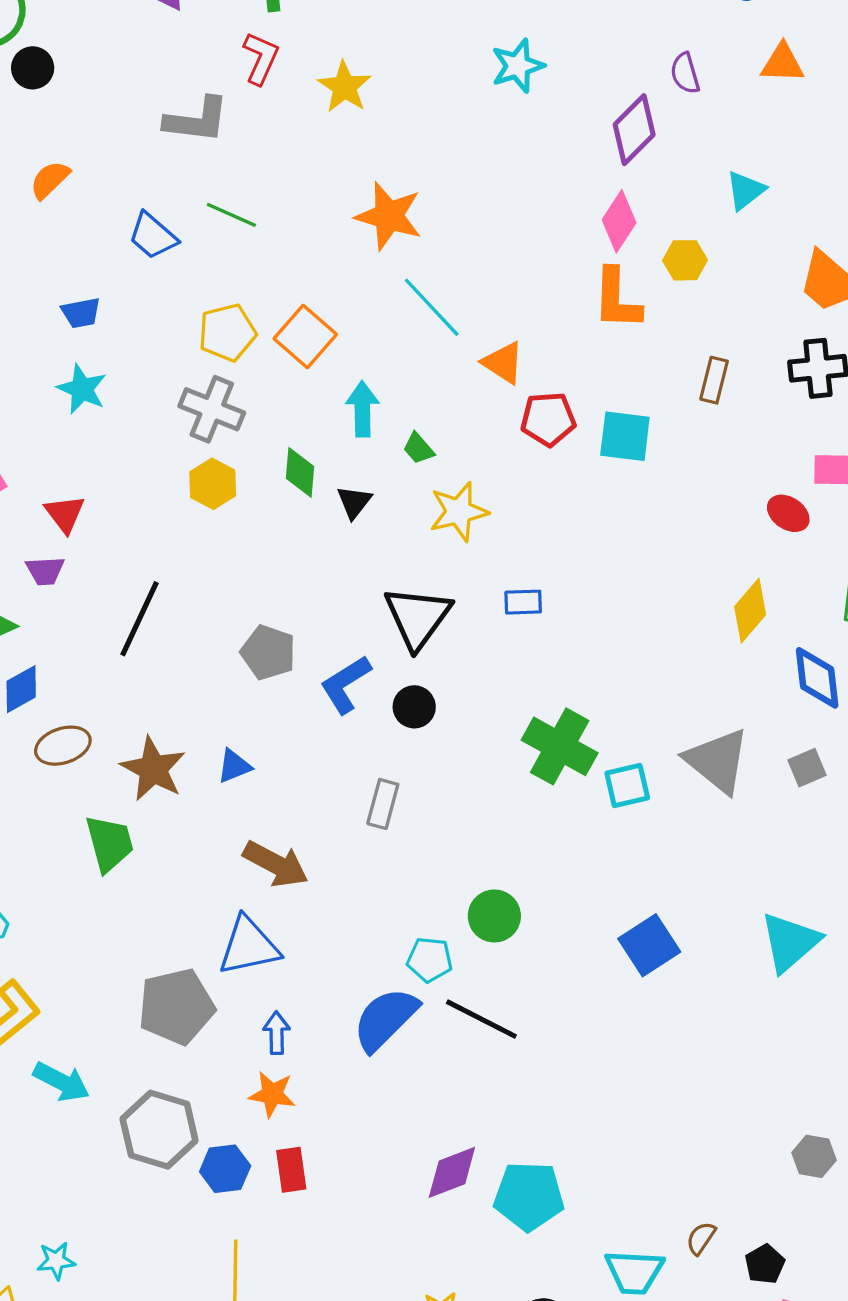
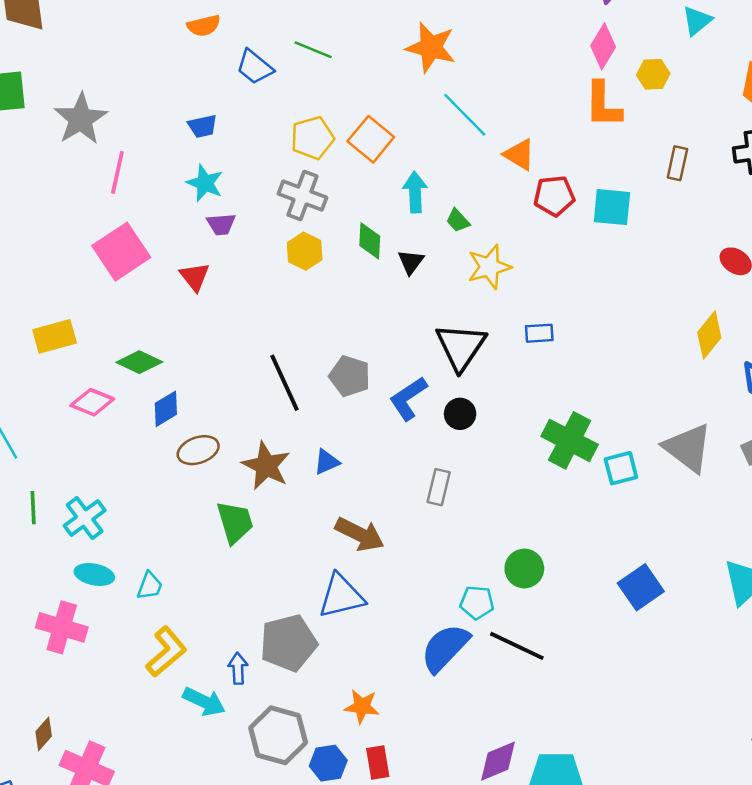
orange semicircle: (50, 180) -> (204, 26), moved, turned -148
purple trapezoid: (45, 571) -> (221, 224), moved
black line: (140, 619) -> (284, 383), moved, turned -48
blue arrow: (277, 1033) -> (238, 668), moved

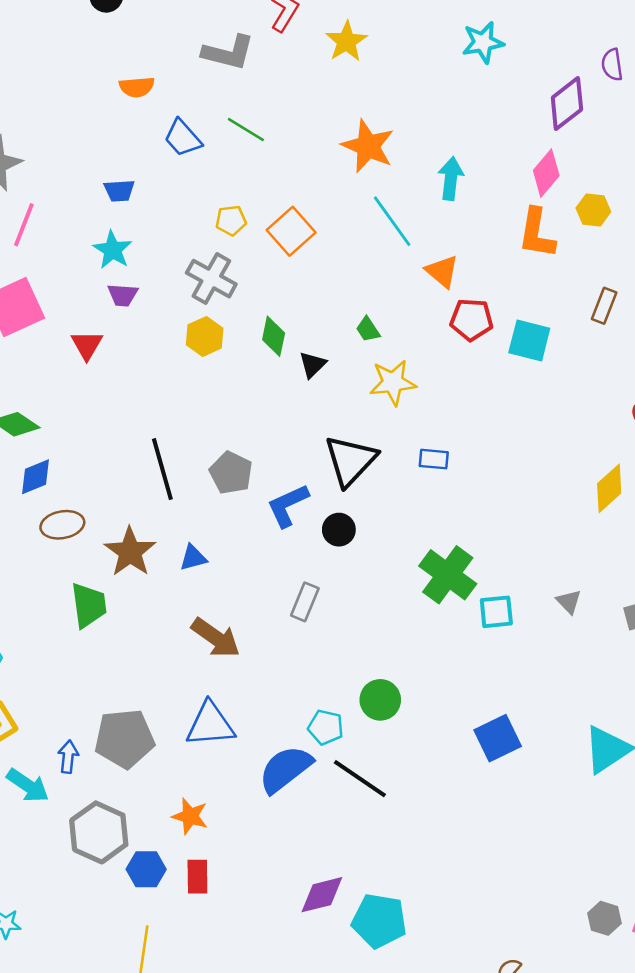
yellow pentagon: (312, 138) -> (231, 221), size x0.7
cyan arrow: (415, 192) -> (451, 179), moved
gray triangle: (688, 448) -> (569, 602), size x0.5
blue triangle: (341, 596) -> (210, 724), moved

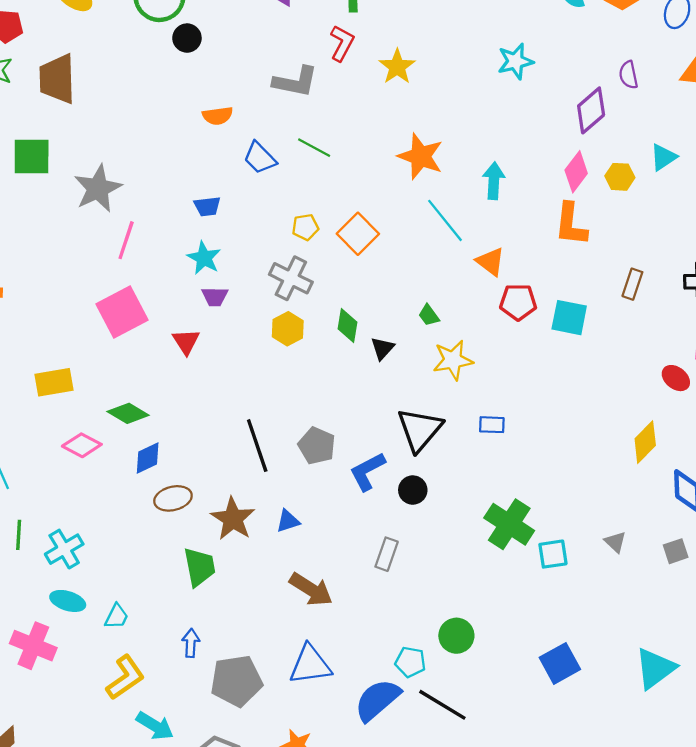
yellow hexagon: (593, 210) -> (620, 177), moved
blue arrow: (68, 757) -> (191, 643), moved

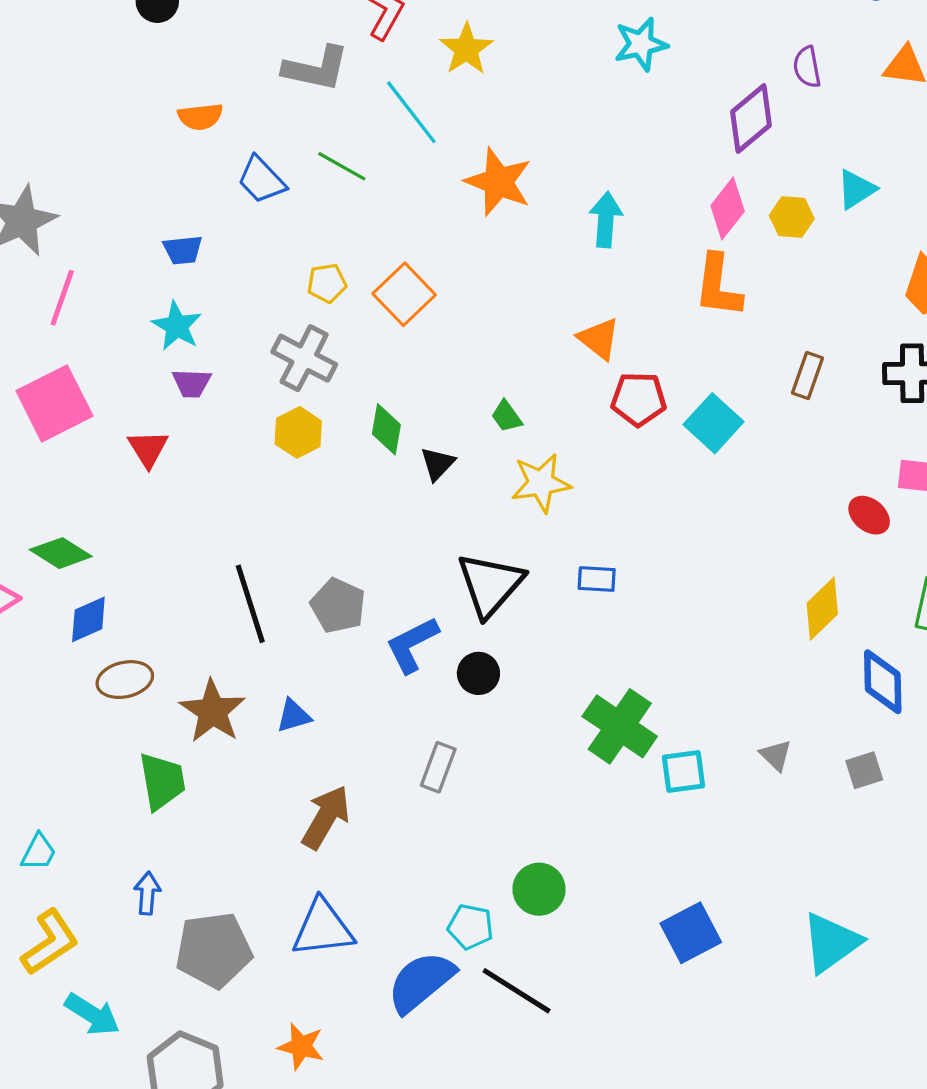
cyan line: (445, 220) -> (411, 112), moved
cyan square: (569, 318) -> (714, 423), turned 30
brown arrow: (311, 589) -> (326, 817), turned -93

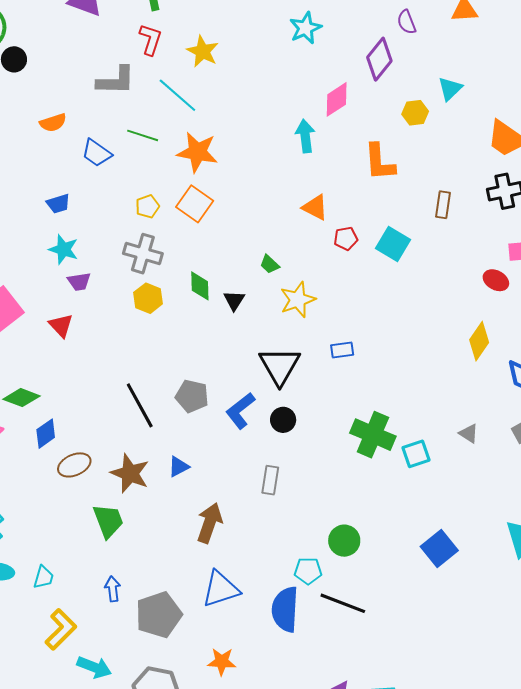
orange star: (499, 182) -> (197, 152), moved
pink diamond: (728, 208) -> (337, 99), moved, turned 30
red pentagon: (639, 399) -> (346, 238), size x0.7
blue semicircle: (421, 982) -> (285, 609), turned -36

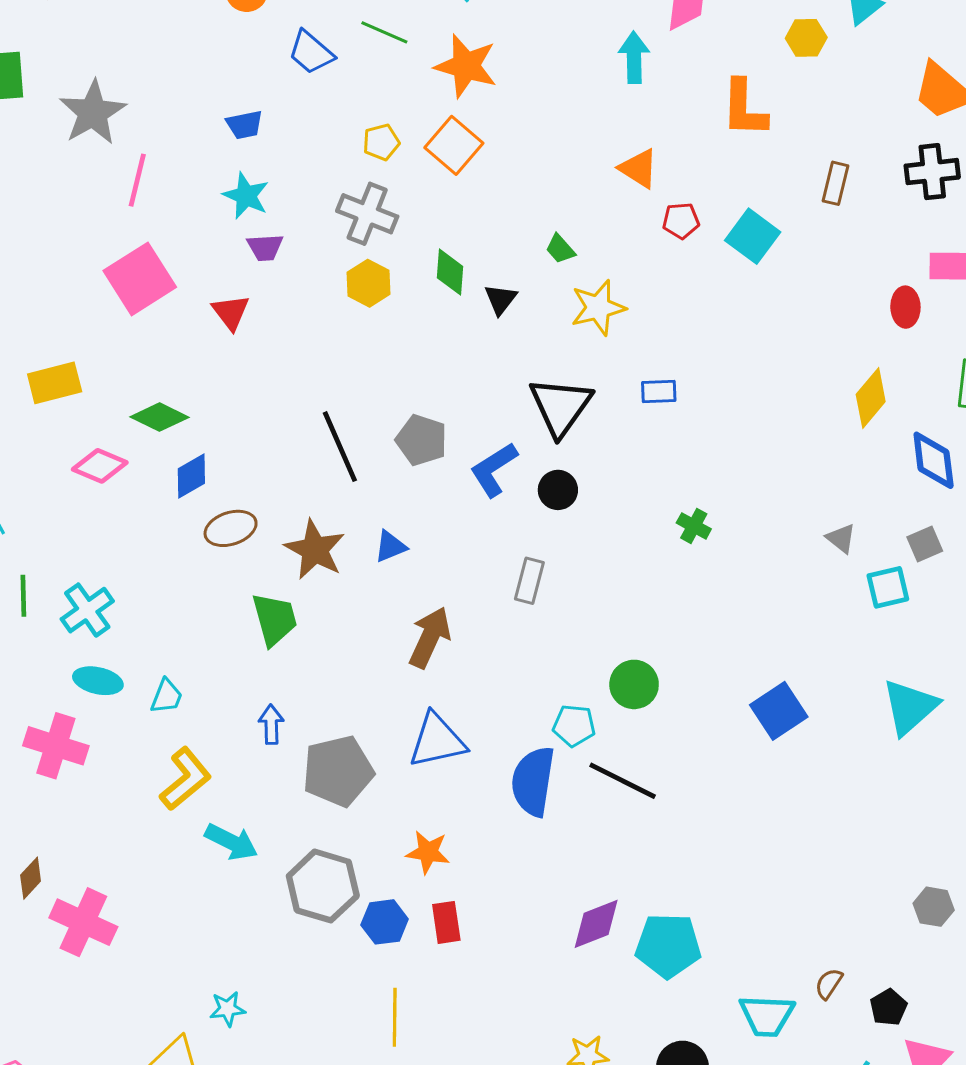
red ellipse: (496, 280) -> (905, 307), turned 55
green cross: (373, 435) -> (694, 526), size x0.5
cyan square: (416, 454) -> (888, 587), moved

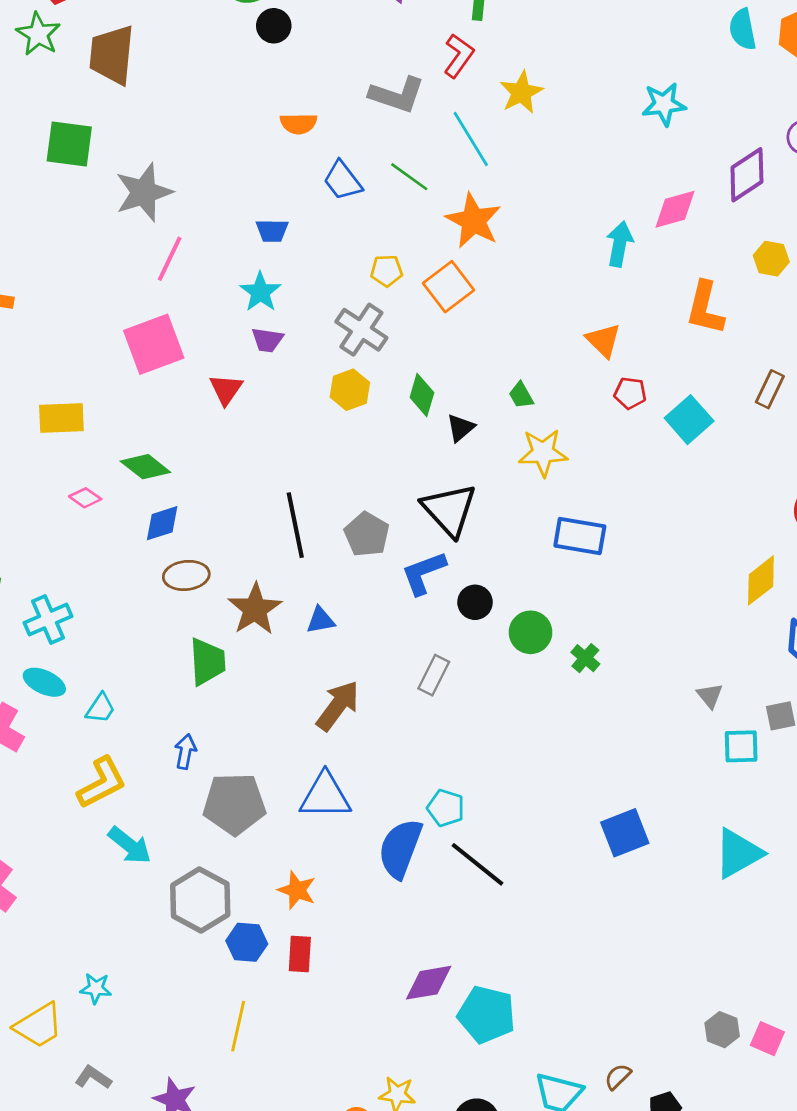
blue rectangle: (659, 392) -> (580, 536), size x1.6
black triangle: (561, 406) -> (449, 510), moved, turned -30
pink diamond: (100, 466) -> (85, 498), size x0.7
green circle: (634, 684) -> (530, 632), moved

